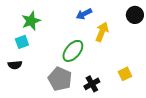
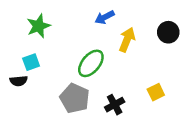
black circle: (135, 15) -> (168, 32), moved
cyan square: (22, 42) -> (31, 62), moved

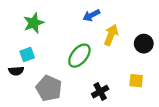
black circle: (168, 32) -> (144, 44), moved
yellow square: (156, 92) -> (136, 81), turned 32
gray pentagon: (75, 98) -> (49, 88), moved

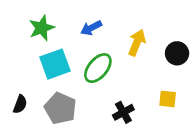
blue arrow: (91, 15) -> (91, 28), moved
cyan square: (27, 55) -> (55, 64), moved, size x1.6
black semicircle: (16, 71) -> (20, 104), moved, turned -64

